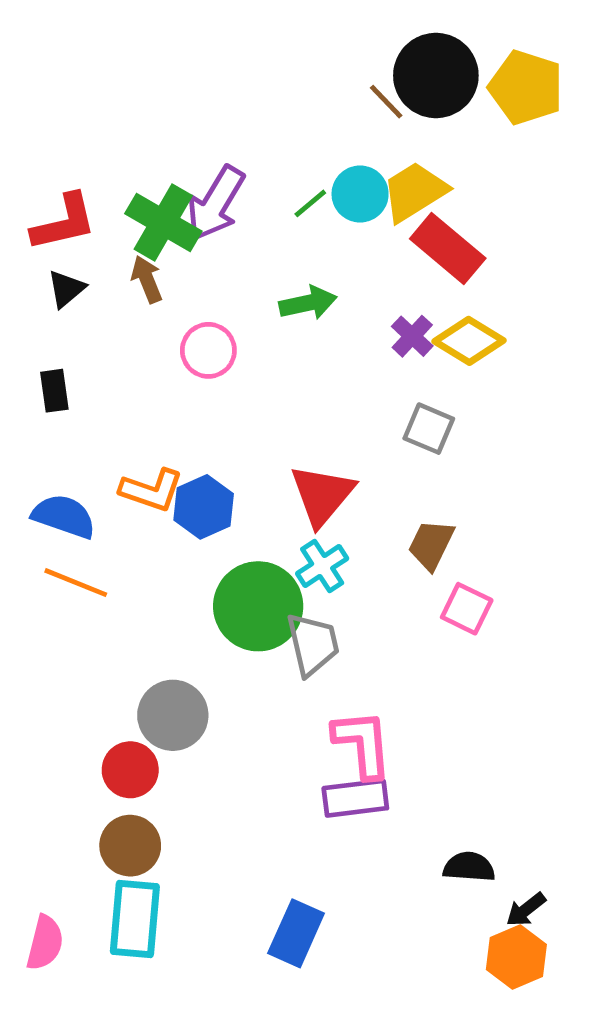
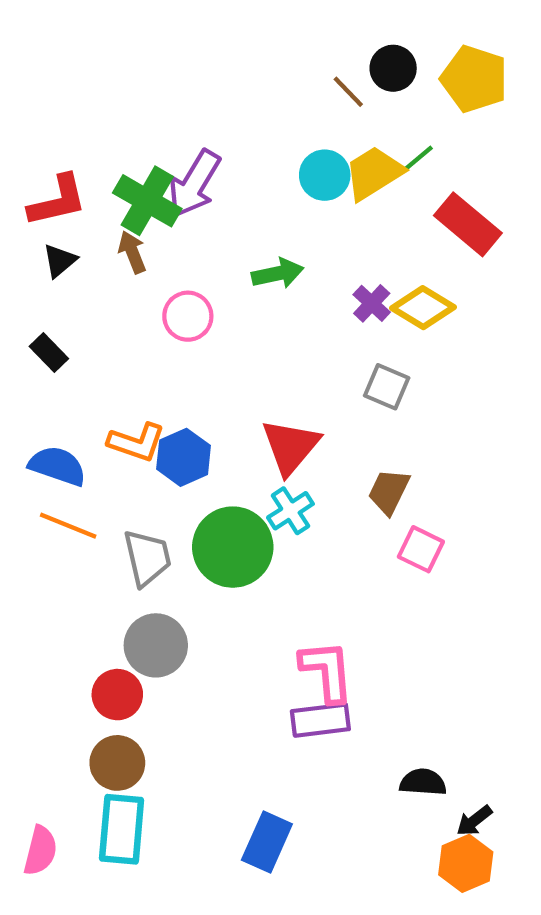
black circle: (436, 75) -> (393, 68), size x0.6
green line: (310, 203) -> (419, 158), moved
red rectangle: (448, 248) -> (468, 224), moved
black rectangle: (54, 391) -> (49, 353), turned -36
gray trapezoid: (313, 644) -> (147, 558), moved

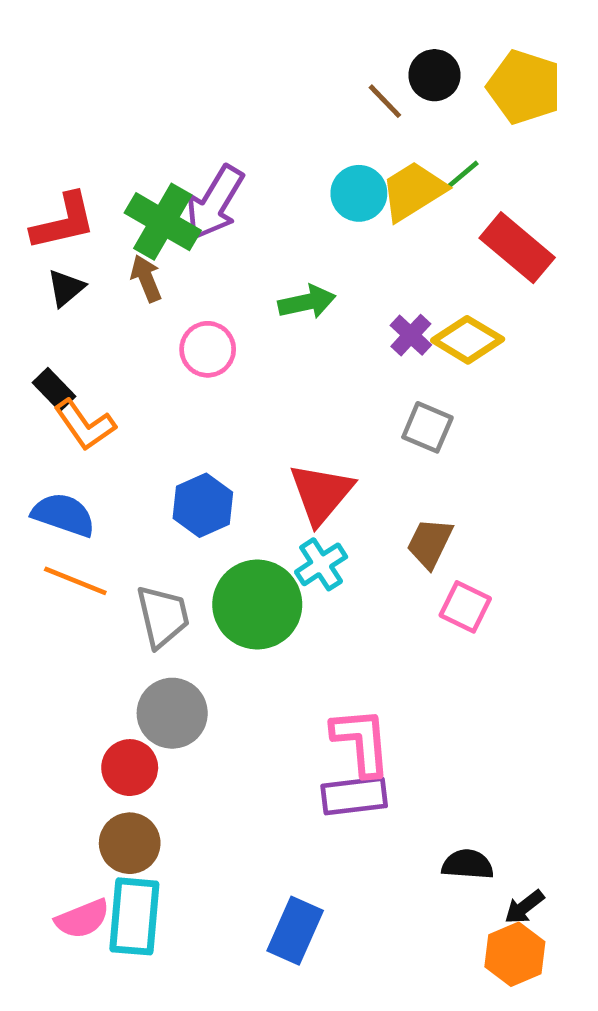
orange L-shape: (137, 442) -> (85, 425), moved, turned 36
pink semicircle: (40, 851) -> (82, 919), moved, turned 54

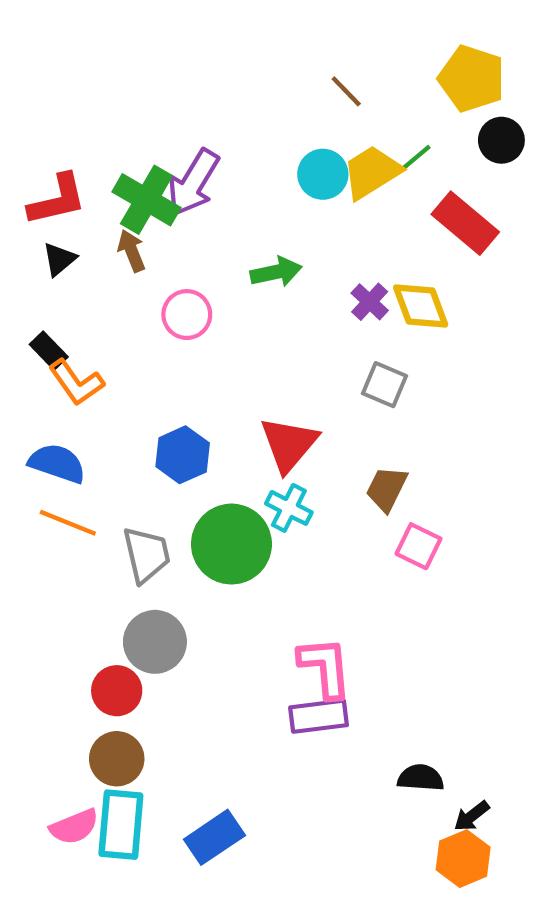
black circle: (435, 75) -> (501, 140), moved
yellow diamond: (468, 340) -> (421, 306), turned 38
cyan cross: (321, 564) -> (289, 508), turned -30
blue rectangle: (295, 931) -> (214, 837), moved, turned 32

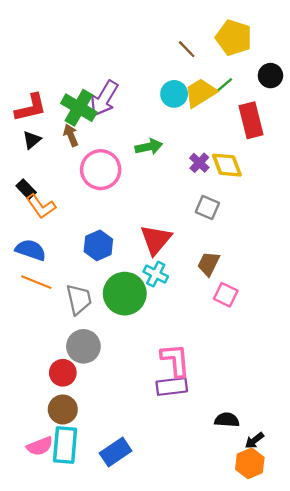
yellow pentagon: (472, 79) -> (234, 38), moved
red rectangle: (465, 223) -> (251, 120), turned 36
pink circle: (187, 315) -> (101, 170), size x1.5

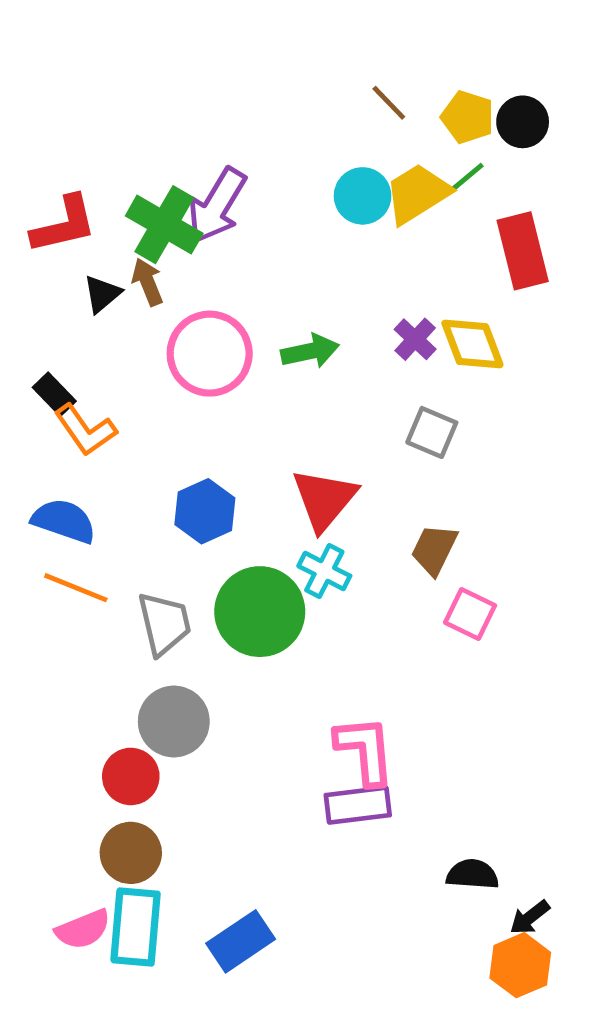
yellow pentagon: (234, 38) -> (468, 117), moved, size x0.7
black circle: (270, 76) -> (523, 122), moved
black triangle: (32, 140) -> (102, 294), moved
green arrow: (149, 147) -> (310, 351), moved

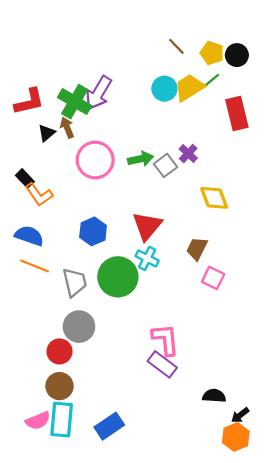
yellow diamond: (472, 344) -> (214, 198), moved
gray square: (432, 432) -> (165, 165), moved, turned 30
purple rectangle: (358, 805) -> (162, 364), turned 44

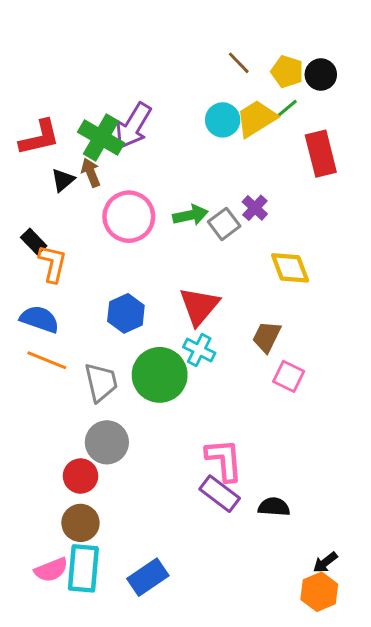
orange L-shape: (39, 195) -> (53, 264), turned -132
black semicircle: (214, 396) -> (274, 507), moved

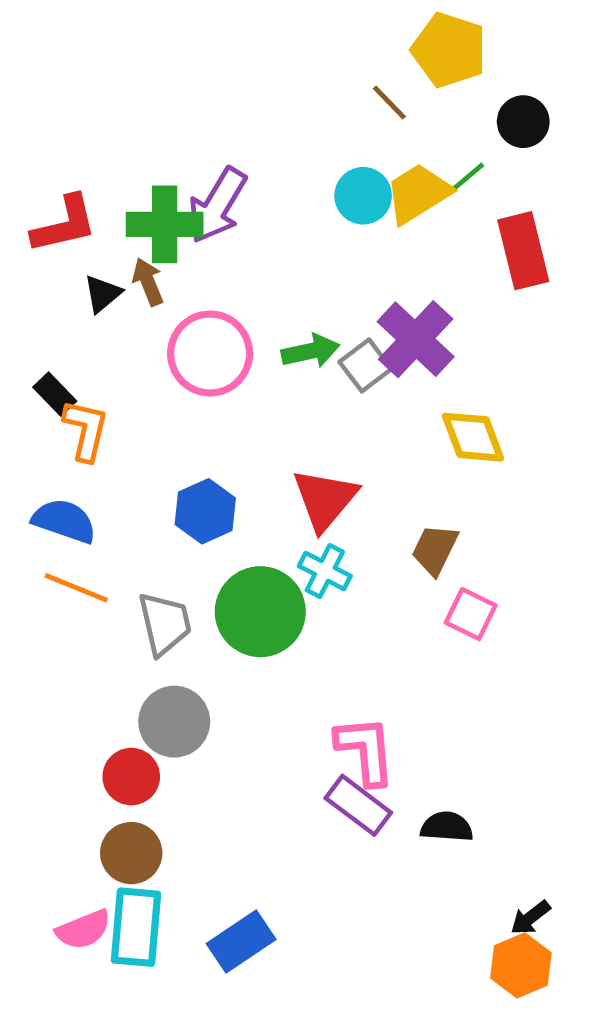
yellow pentagon: (287, 72) -> (449, 50), moved, size x1.4
green cross: (101, 138) -> (165, 224), turned -30
purple cross: (255, 208) -> (416, 339), size x1.8

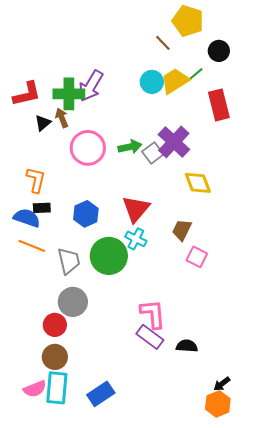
black rectangle: (55, 394) -> (42, 208), moved, turned -48

